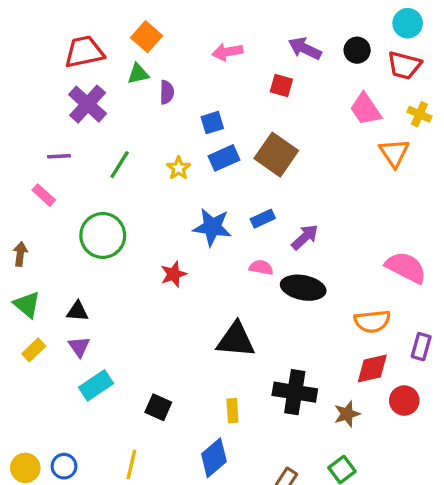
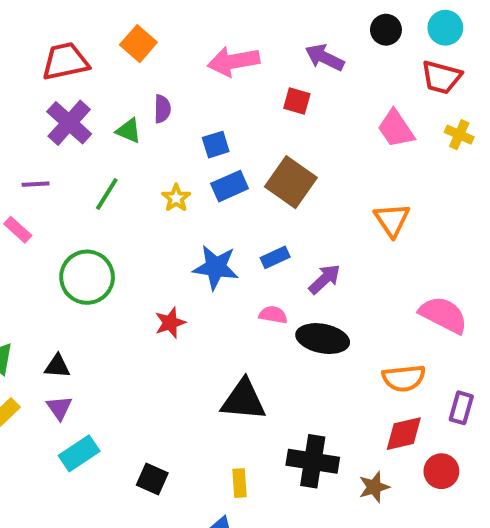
black circle: (357, 50) -> (386, 30), moved
pink arrow: (227, 52) -> (234, 61), size x1.4
green triangle: (138, 74) -> (129, 131), moved, turned 35
orange triangle: (394, 153) -> (392, 220), moved

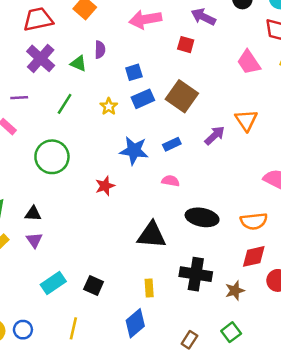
purple arrow: (325, 279) -> (215, 135), moved
black ellipse: (323, 339) -> (202, 217), moved
cyan rectangle: (79, 453) -> (53, 283), moved

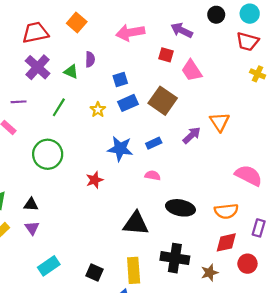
pink trapezoid: (249, 62) -> (192, 71), moved
black square: (94, 285) -> (95, 273), moved
yellow rectangle: (149, 288) -> (134, 270), size x1.6

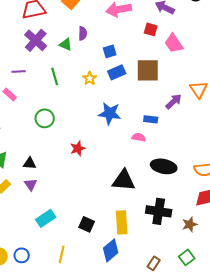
brown square: (163, 101) -> (148, 70), turned -35
green line: (59, 107) -> (55, 76), turned -48
blue rectangle: (154, 143) -> (151, 119), moved, turned 32
green circle: (48, 154) -> (45, 118), size x0.7
red star: (95, 180) -> (78, 148), moved

